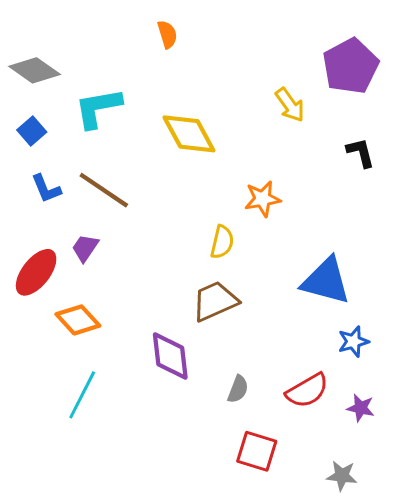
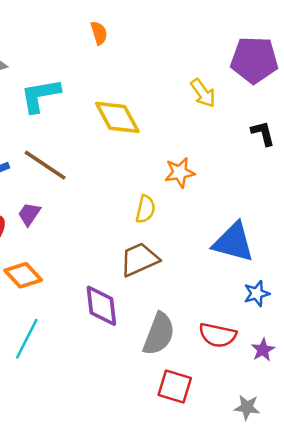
purple pentagon: (351, 66) -> (254, 60), turned 30
gray semicircle: (238, 389) -> (159, 334), size x1.8
red semicircle: (307, 391) -> (218, 335), turned 42
purple star: (361, 408) -> (263, 350), turned 30

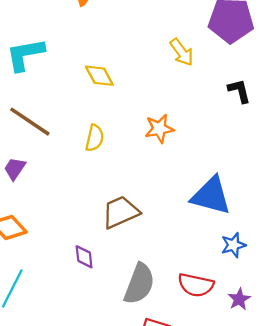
yellow diamond: (117, 117) -> (99, 76), size x0.7
yellow semicircle: (145, 209) -> (95, 138), moved
purple diamond: (101, 306) -> (84, 257), size x0.6

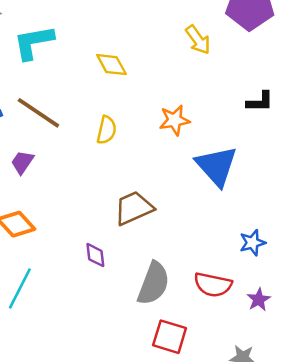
black L-shape: (239, 91) -> (260, 102), moved, turned 104
blue triangle: (211, 196) -> (217, 166), moved, turned 33

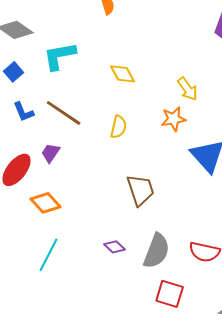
yellow arrow: (198, 40) -> (188, 89), moved
brown trapezoid: (134, 208) -> (141, 190), turned 96
purple diamond: (95, 255) -> (115, 247), moved, turned -40

